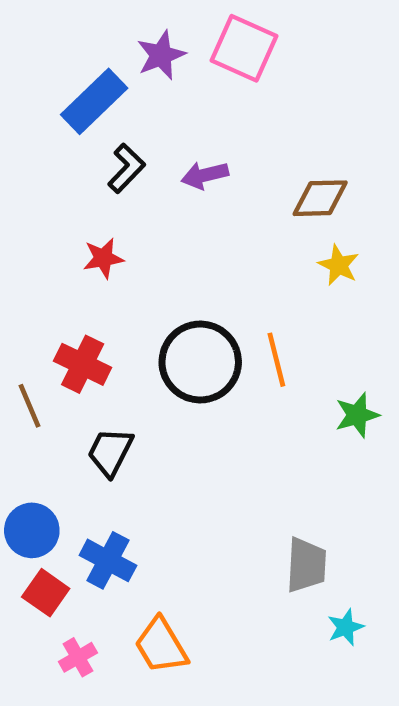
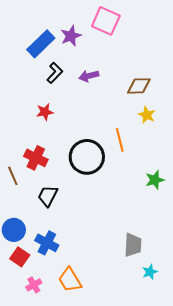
purple star: (161, 55) -> (71, 36), moved
orange line: (276, 360) -> (120, 140), moved

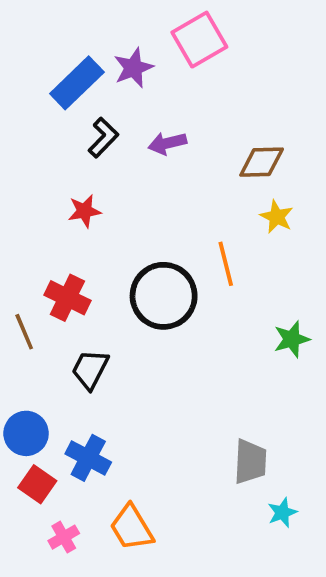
pink square: (106, 21) -> (199, 40), turned 36

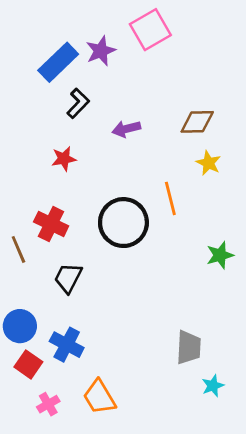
purple arrow: (167, 143) -> (126, 129), moved

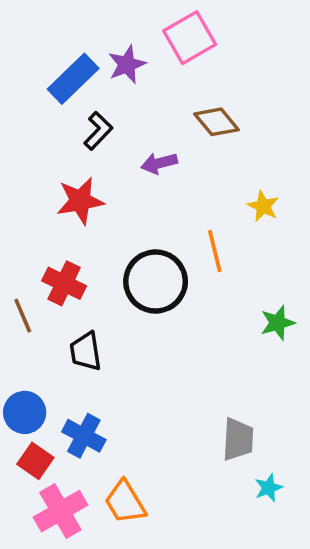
brown diamond: (197, 122) -> (217, 122), moved, turned 52
red star: (64, 159) -> (80, 201), size x1.5
black trapezoid: (68, 278) -> (86, 351), turned -36
pink cross: (48, 404) -> (60, 511), size x1.8

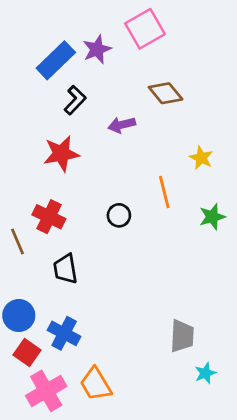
black circle: (156, 281) -> (119, 215), size x0.5
green star: (278, 323) -> (212, 217), moved

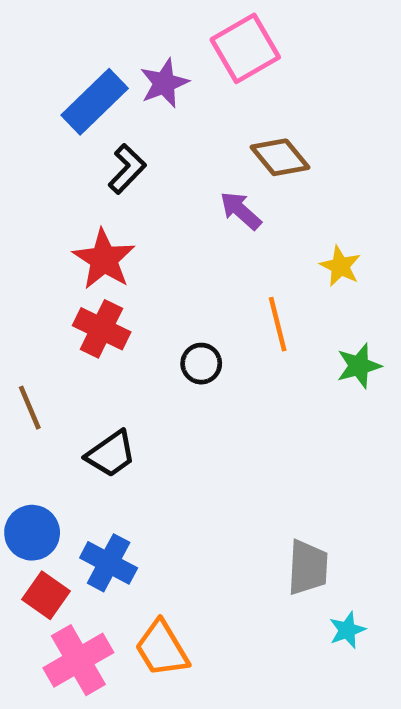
purple arrow: (122, 125) -> (241, 211), moved, turned 56
red star: (61, 154) -> (104, 259), turned -30
red cross: (49, 217) -> (102, 329), moved
black trapezoid: (65, 269) -> (111, 454), turned -116

